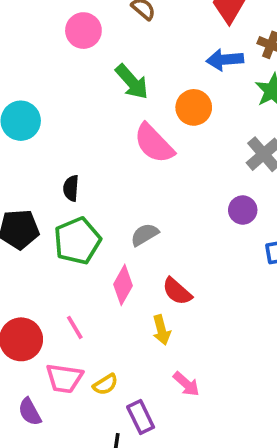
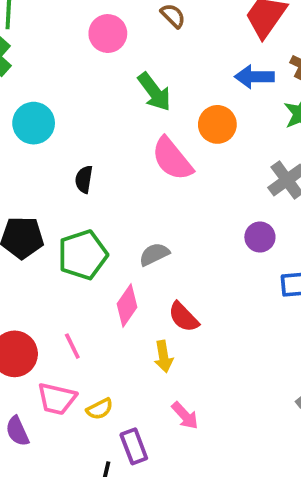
black semicircle: (71, 188) -> (84, 179), moved

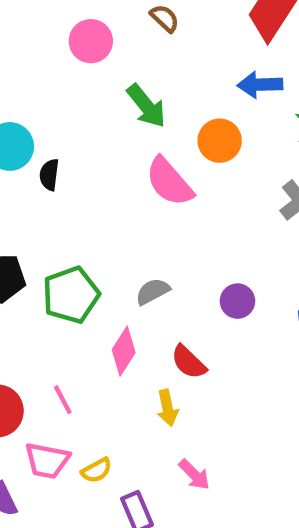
black semicircle: (84, 179) -> (49, 175), moved
purple circle: (260, 237) -> (237, 301), moved

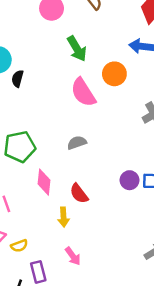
gray semicircle: (153, 291) -> (77, 143), moved
purple circle: (237, 301) -> (130, 180), moved
pink diamond: (124, 351) -> (44, 182), turned -35

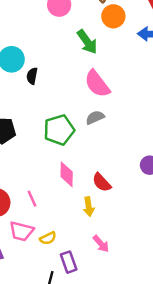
orange circle: (114, 74) -> (113, 16), moved
gray semicircle: (77, 143) -> (95, 118), moved
green pentagon: (20, 147) -> (59, 130), moved

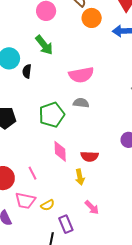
green arrow: (87, 42) -> (44, 45), moved
pink semicircle: (97, 84) -> (81, 75), turned -60
gray semicircle: (95, 118) -> (81, 103), turned 35
red semicircle: (102, 182) -> (90, 156), turned -42

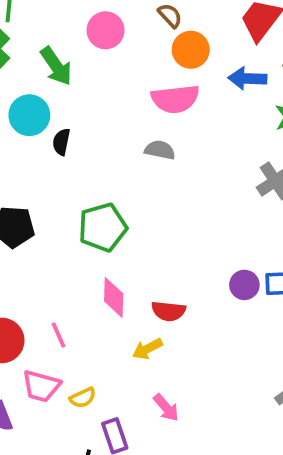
green arrow: (44, 45) -> (56, 66), moved
pink semicircle: (81, 75) -> (175, 99), moved
gray semicircle: (81, 103) -> (160, 150), moved
yellow arrow: (80, 177) -> (147, 349), turned 70

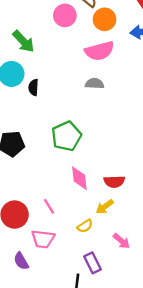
pink circle: (106, 30) -> (65, 15), moved
yellow semicircle: (83, 398) -> (85, 226), moved

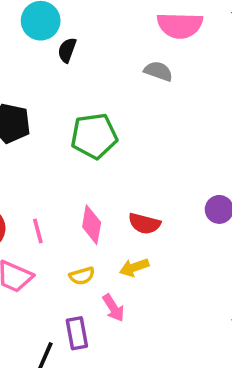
pink diamond: (79, 178) -> (92, 225), moved
yellow arrow: (105, 207) -> (134, 267), moved
pink arrow: (121, 241) -> (113, 308), moved

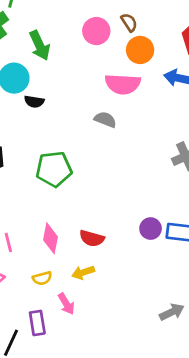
black semicircle: (67, 50) -> (34, 102), turned -102

